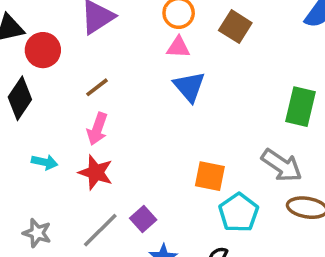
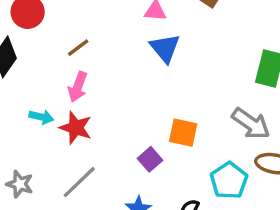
cyan arrow: (45, 162) -> (41, 117), moved
cyan pentagon: (239, 213) -> (229, 181), moved
purple square: (143, 219) -> (150, 159), moved

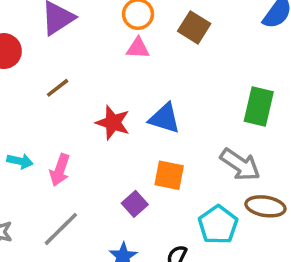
blue triangle: (165, 48) -> (165, 118), moved, turned -32
pink arrow: (78, 87) -> (60, 170), moved
red star: (76, 128) -> (113, 123), moved

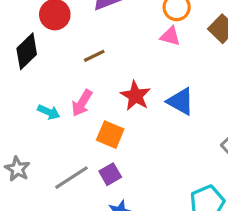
pink arrow: (60, 170) -> (82, 103), moved
orange square: (169, 175) -> (110, 135), moved
purple square: (135, 204) -> (110, 174), moved

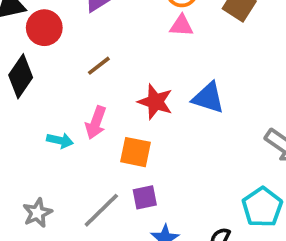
gray star: (17, 169) -> (37, 213), turned 30
purple square: (110, 174) -> (145, 197), turned 30

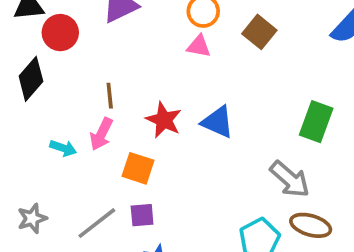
brown line: (99, 66) -> (110, 96), moved, turned -65

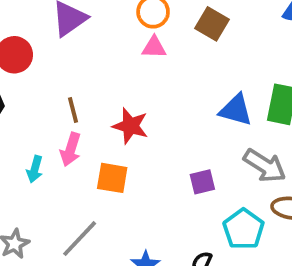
blue triangle: (218, 122) -> (236, 110), moved
cyan arrow: (63, 148) -> (35, 169), turned 95
purple square: (142, 215) -> (202, 182), moved

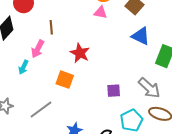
brown line: (73, 110) -> (51, 27), moved
blue triangle: (236, 110) -> (141, 36), moved
pink arrow: (71, 149) -> (38, 49), moved

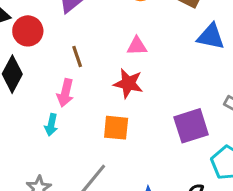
pink triangle: (100, 12) -> (137, 46), moved
purple square: (114, 91) -> (191, 126), size x1.6

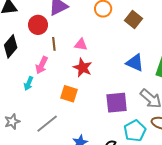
red circle: (28, 31) -> (38, 25), moved
blue triangle: (211, 37) -> (135, 63), moved
pink triangle: (137, 46) -> (81, 44), moved

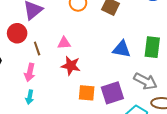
cyan arrow: (29, 83) -> (30, 97), moved
orange square: (69, 94) -> (87, 93), moved

